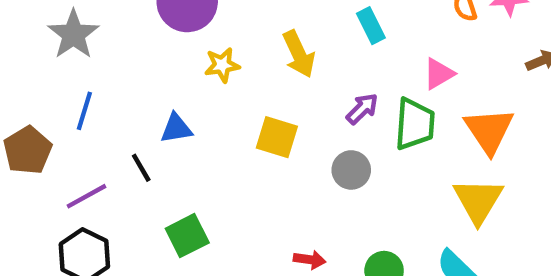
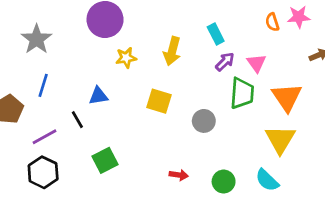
yellow arrow: (299, 54) -> (172, 51), turned 40
pink triangle: (439, 74) -> (257, 63), turned -36
purple arrow: (362, 109) -> (225, 62), moved

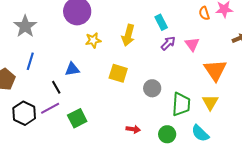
green trapezoid: (242, 93) -> (181, 104), moved
purple line: (44, 137) -> (50, 108), moved
yellow triangle: (280, 139) -> (210, 102), size x0.7
black hexagon: (43, 172) -> (24, 113), moved

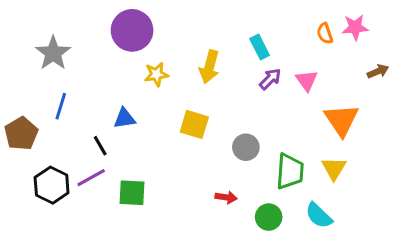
green square: (77, 118) -> (132, 193), turned 30
red arrow: (133, 129) -> (226, 197), moved

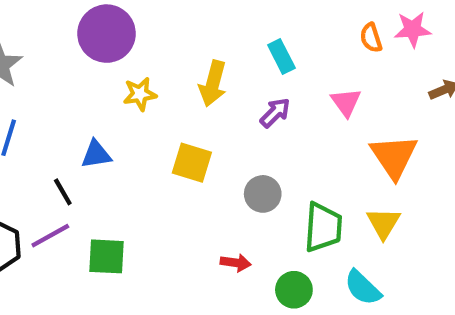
purple arrow: (270, 79) -> (275, 113), moved

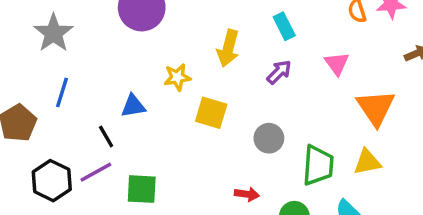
yellow star: (140, 94) -> (177, 77), moved
yellow triangle: (384, 223) -> (367, 162), turned 48

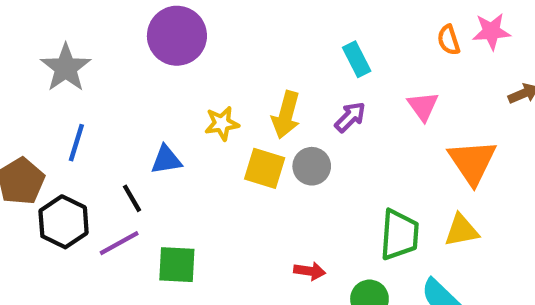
yellow arrow: (228, 48) -> (286, 115), moved
gray circle: (269, 138) -> (312, 166), moved
black hexagon: (52, 181) -> (64, 222), moved

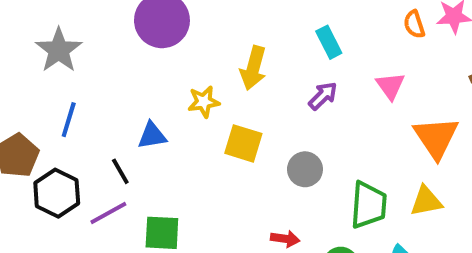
yellow arrow: (286, 115) -> (253, 68), moved
gray circle: (312, 166) -> (305, 169), moved

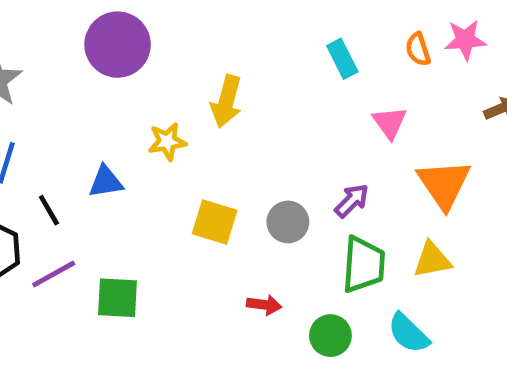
cyan rectangle: (329, 42) -> (342, 59), moved
purple arrow: (323, 96) -> (352, 201), moved
yellow square: (243, 143) -> (215, 222), moved
black line: (120, 171) -> (49, 210), moved

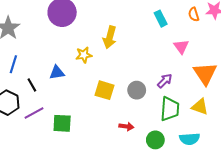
yellow triangle: (432, 260) -> (200, 107), turned 30
cyan semicircle: (409, 333) -> (190, 139), turned -48

